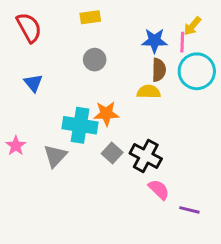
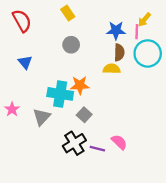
yellow rectangle: (90, 17) -> (68, 13), turned 64
black cross: (146, 156) -> (74, 143), moved, turned 30
purple line: (189, 210) -> (97, 149), moved

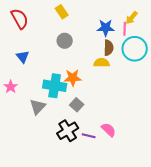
pink star: (12, 109) -> (11, 87), moved

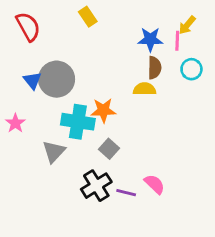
gray circle: (65, 41) -> (57, 79), moved, size x1.6
cyan circle: (135, 49) -> (191, 69), size x0.6

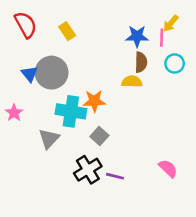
yellow rectangle: (88, 17) -> (67, 31), moved
pink semicircle: (155, 184) -> (168, 168), moved

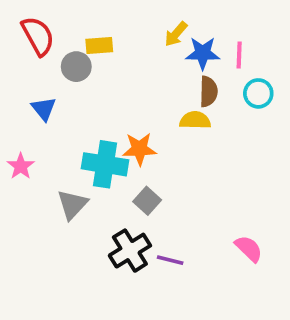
yellow arrow: (171, 23) -> (176, 34), moved
yellow rectangle: (67, 31) -> (99, 46), turned -60
gray circle: (52, 73) -> (76, 67), moved, size x0.6

